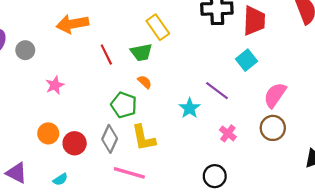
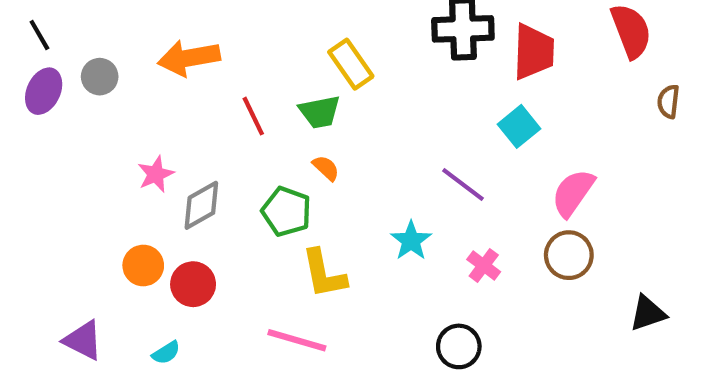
gray circle: (25, 50) -> (100, 77), moved
cyan star: (190, 108) -> (411, 241), moved
gray diamond: (110, 139) -> (201, 205), moved, turned 36

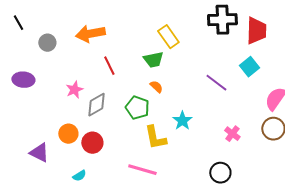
purple ellipse: (44, 91) -> (23, 80), moved, turned 70
red line: (253, 116) -> (109, 66), moved
purple line: (463, 185) -> (216, 83), moved
cyan star: (411, 241) -> (182, 121), moved
purple triangle: (83, 340) -> (39, 153), moved

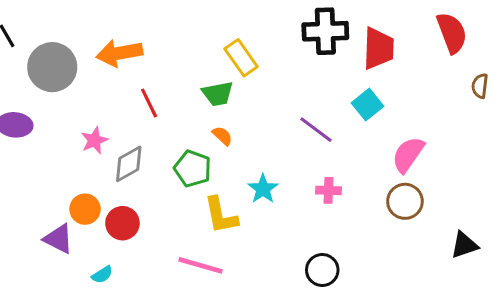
gray circle: (47, 43) -> (52, 67), size x1.8
pink cross: (232, 134) -> (328, 190), moved, turned -35
purple triangle: (39, 153) -> (58, 239), moved

